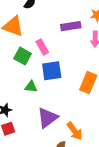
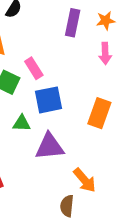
purple rectangle: (71, 26) -> (73, 23), moved, turned -66
purple triangle: (47, 118) -> (49, 147), moved, turned 35

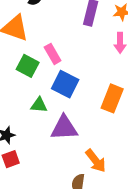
blue square: (49, 100) -> (65, 84), turned 36

